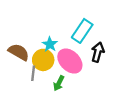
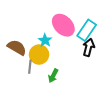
cyan rectangle: (82, 31) -> (87, 30), moved
pink ellipse: (70, 61) -> (63, 25), moved

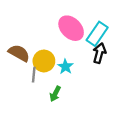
cyan star: (45, 40) -> (65, 67), moved
green arrow: (53, 76) -> (55, 94), moved

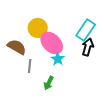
pink ellipse: (71, 28) -> (52, 43), moved
yellow circle: (44, 61) -> (38, 28), moved

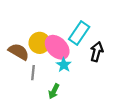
yellow circle: (38, 28) -> (40, 43), moved
cyan rectangle: (86, 30) -> (79, 33), moved

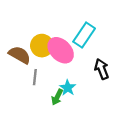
black arrow: (97, 52) -> (102, 69), moved, turned -36
cyan star: (64, 65) -> (68, 88), moved

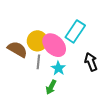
gray line: (35, 77) -> (38, 62), moved
cyan star: (68, 88) -> (58, 68), moved

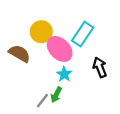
yellow circle: (37, 41) -> (41, 32), moved
gray line: (38, 62) -> (42, 101), moved, turned 32

